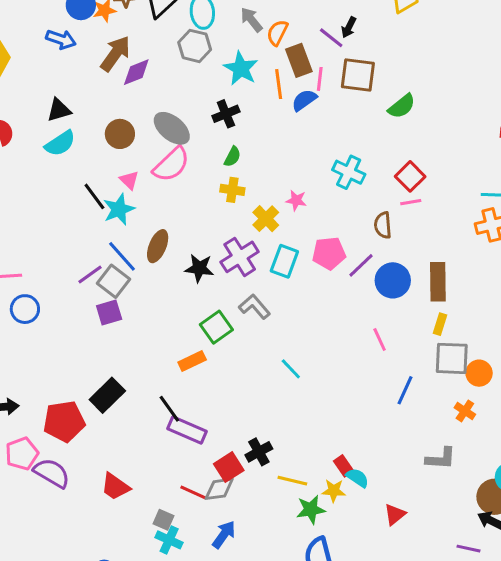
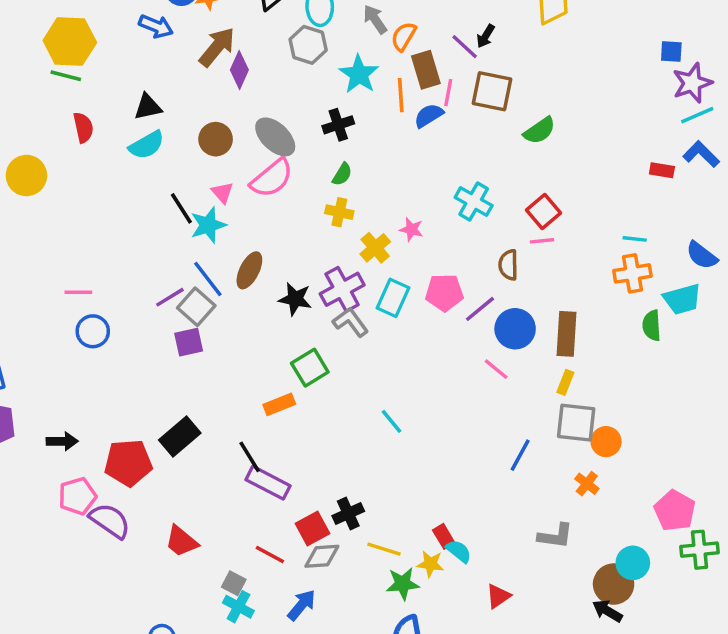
purple diamond: (136, 72) -> (239, 70), turned -48
gray L-shape: (254, 307) -> (351, 322), moved
pink line: (380, 340) -> (496, 369), moved, turned -30
gray diamond: (219, 489) -> (322, 556), moved

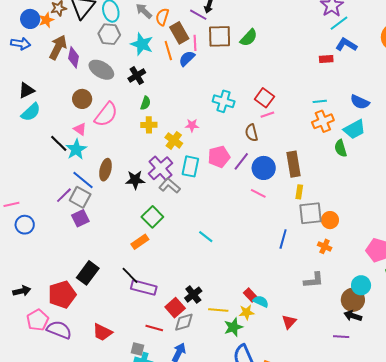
green semicircle: (540, 131) -> (249, 38), moved
gray ellipse: (275, 137) -> (101, 70), moved
brown circle: (216, 139) -> (82, 99), moved

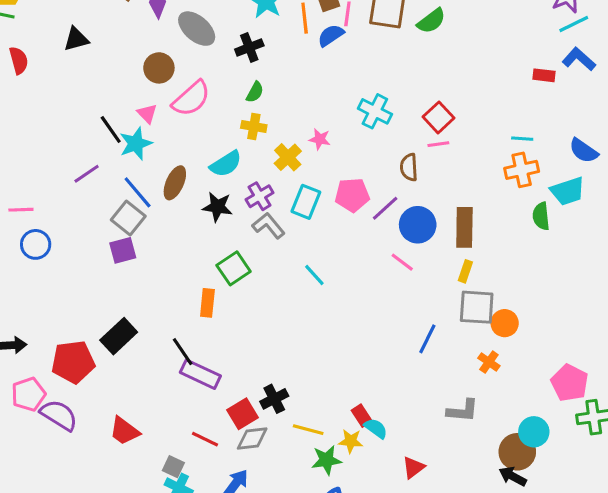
cyan semicircle: (31, 112) -> (226, 164), moved
purple cross: (161, 168) -> (260, 196), size x0.7
purple line: (64, 195) -> (87, 174), moved
cyan line: (206, 237) -> (314, 275), moved
orange rectangle: (140, 242) -> (207, 303), turned -60

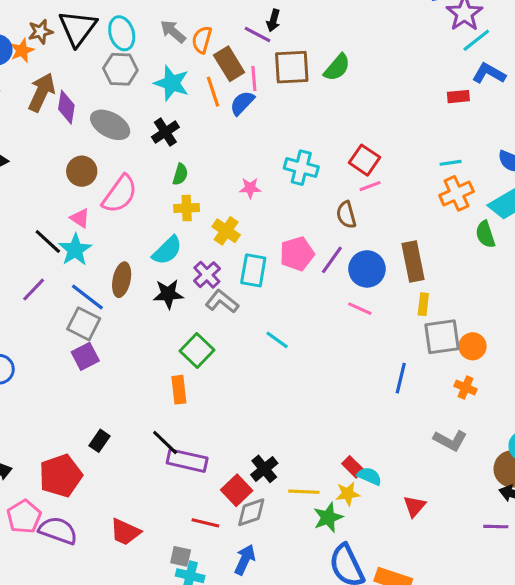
pink star: (320, 139) -> (250, 188), moved
black rectangle: (119, 336) -> (99, 441), size x0.6
gray L-shape: (463, 411) -> (450, 440), turned 36

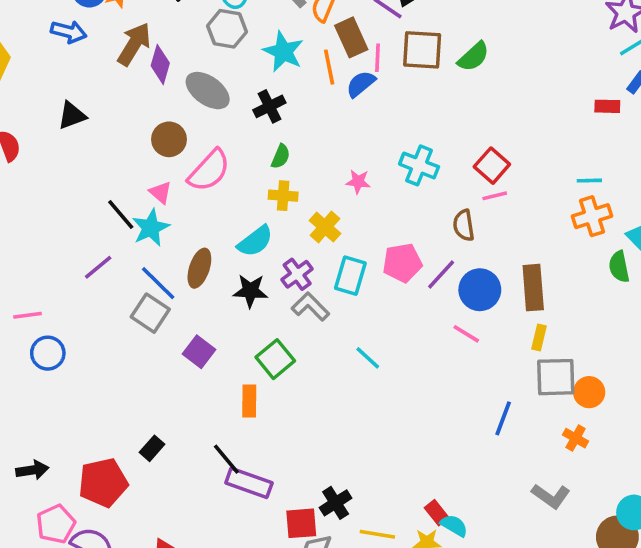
purple square: (85, 356) -> (199, 352), moved, turned -32
red square: (237, 490) -> (301, 523), turned 32

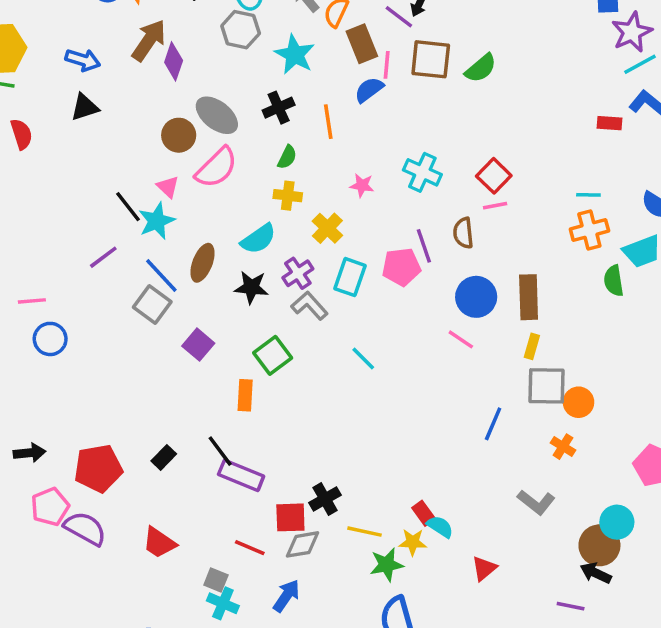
blue arrow: (69, 32) -> (83, 60), moved
orange line: (329, 67) -> (328, 122), moved
gray ellipse: (208, 91) -> (217, 115), moved
purple line: (441, 274) -> (424, 246), moved, turned -64
black rectangle: (152, 448) -> (164, 457), moved

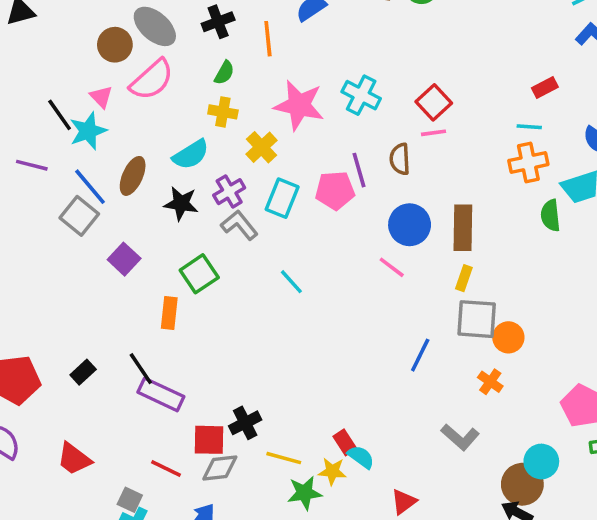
red rectangle: (609, 123) -> (545, 88), moved, turned -35
pink star: (362, 185) -> (299, 105), size x2.0
purple line: (103, 257) -> (32, 165), turned 48

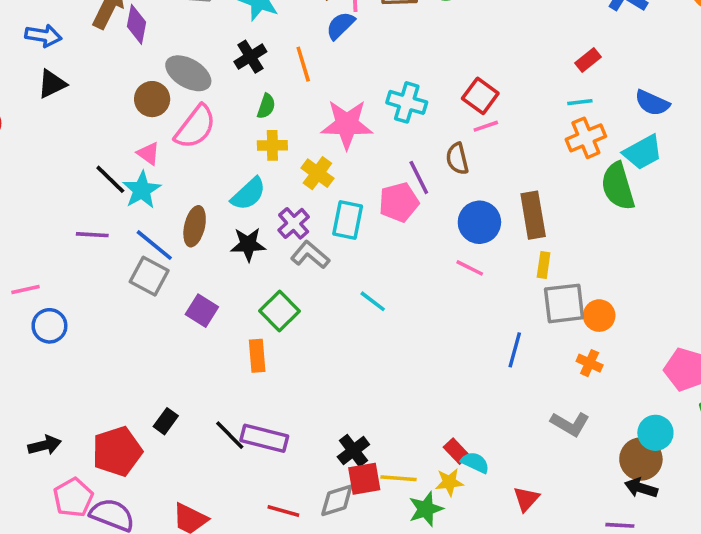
green semicircle: (550, 215) -> (618, 186), size x1.5
black line: (141, 369) -> (230, 435), moved
black rectangle: (83, 372) -> (166, 421), moved
red square: (209, 440) -> (364, 479), moved

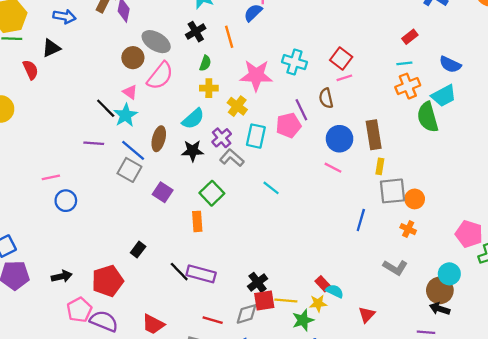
black triangle: (52, 84) -> (51, 48), moved
black rectangle: (166, 421) -> (138, 250), moved

